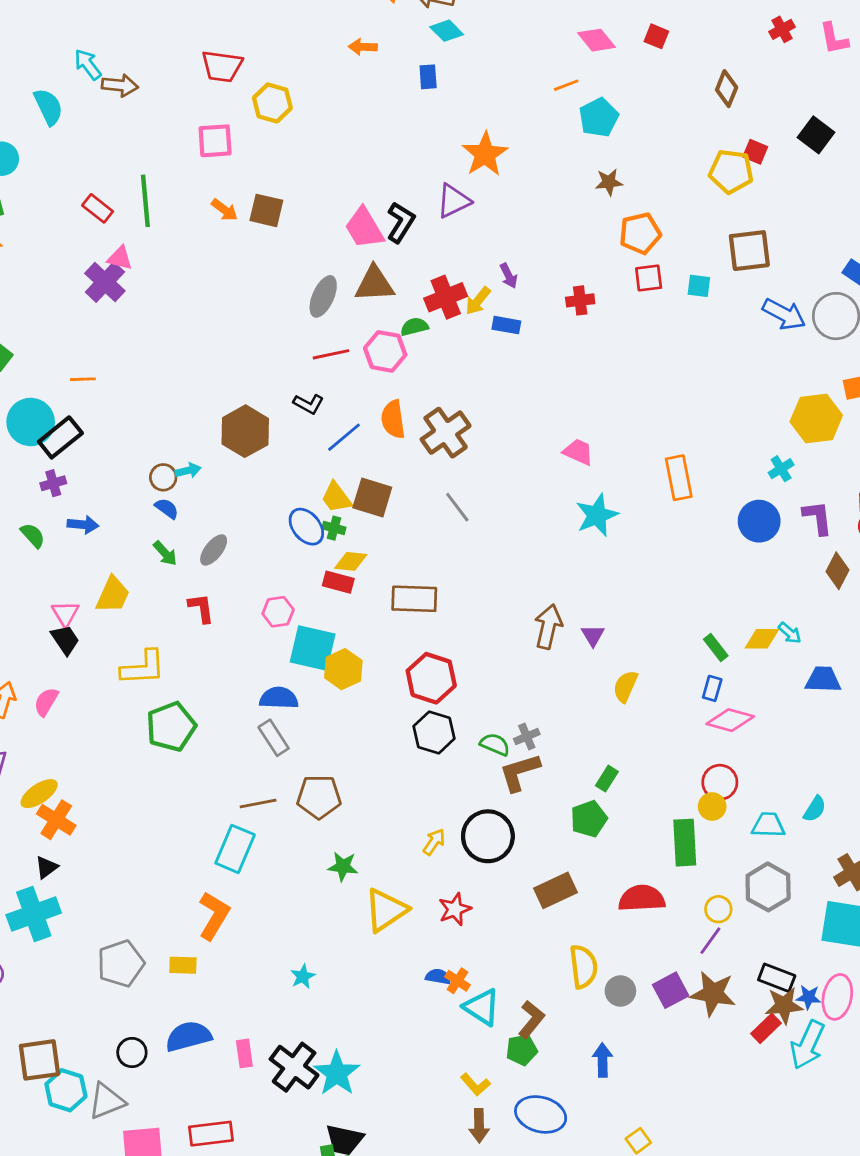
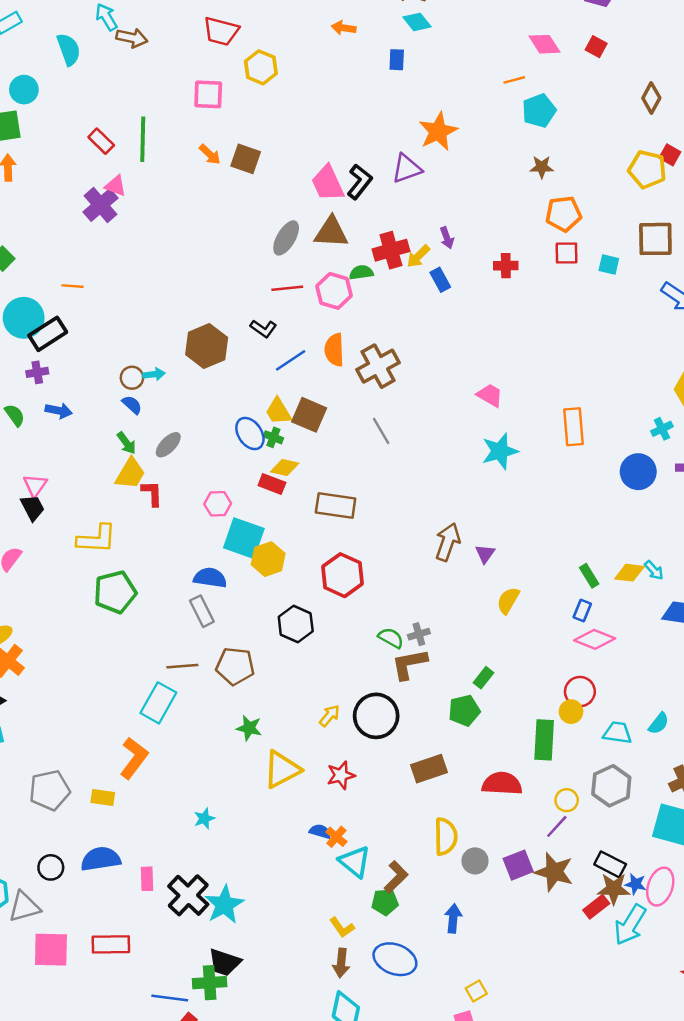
blue rectangle: (506, 325) -> (440, 280), turned 45
yellow trapezoid: (113, 595) -> (130, 474), moved
black hexagon: (434, 732) -> (296, 624), moved

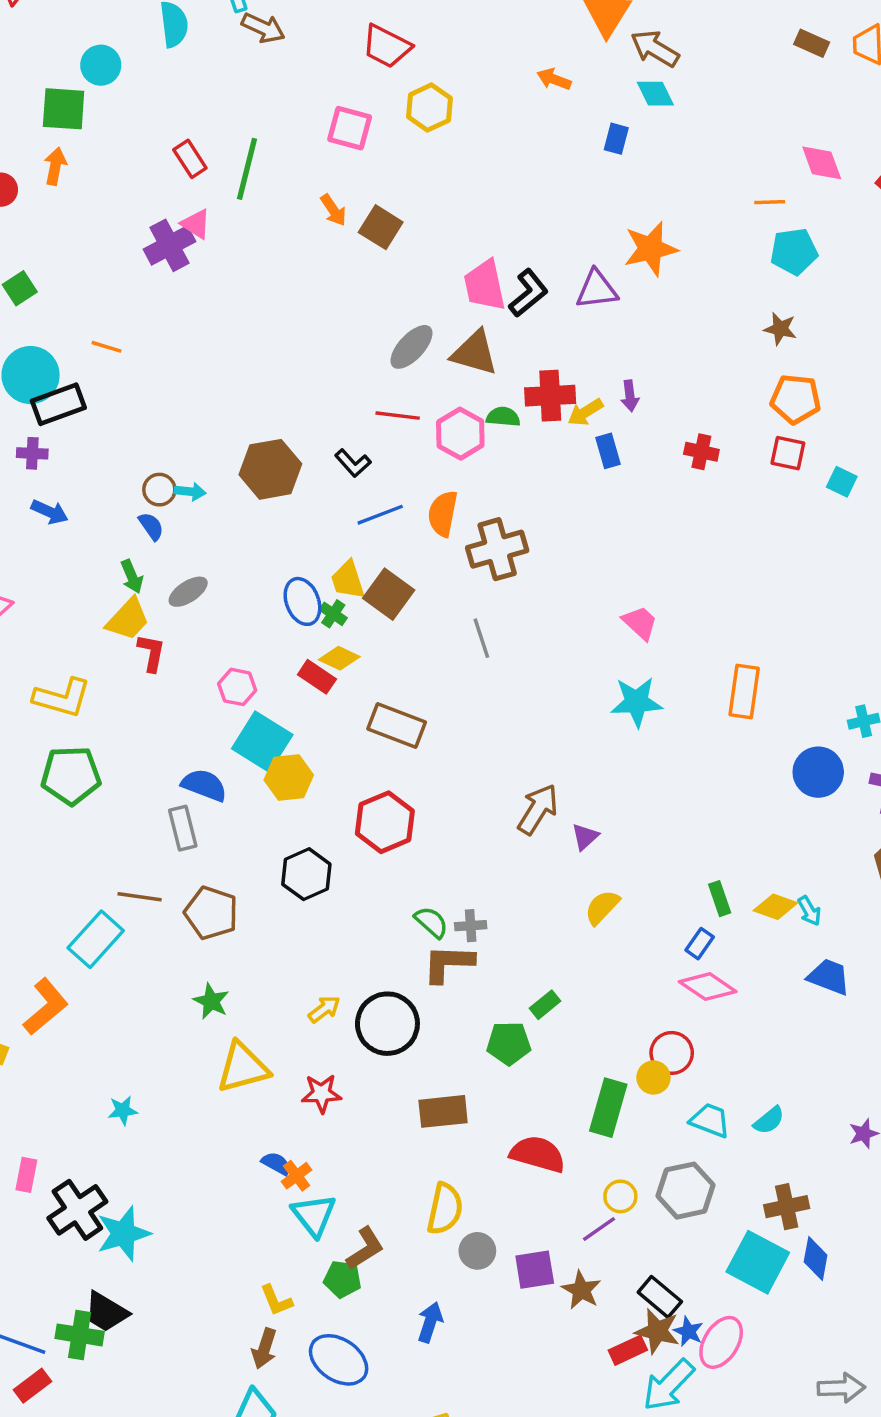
brown star: (554, 872) -> (581, 1290), size x0.7

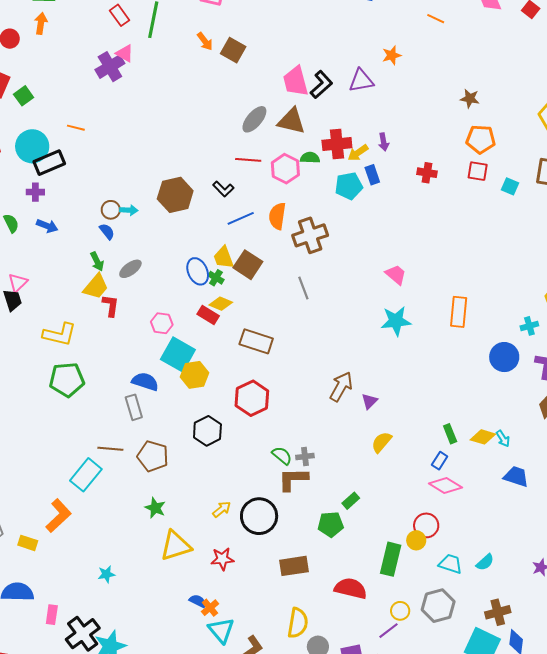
orange line: (770, 202) -> (436, 19), moved, turned 30
orange star: (651, 249) -> (392, 55), size x0.6
cyan pentagon: (794, 251) -> (349, 186), moved

